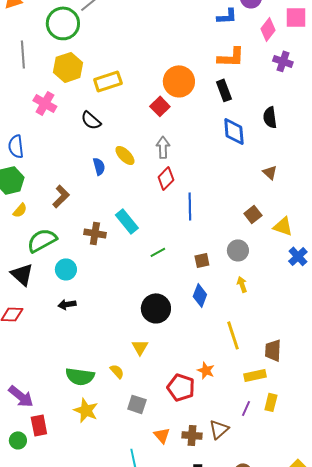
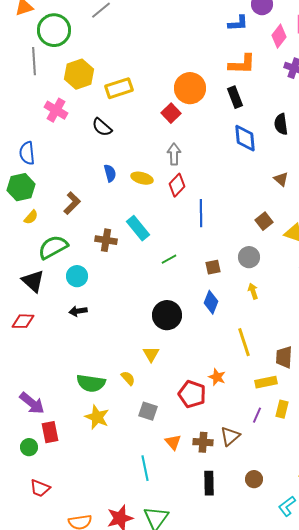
green circle: (63, 23) -> (54, 30), moved
yellow ellipse: (125, 155) -> (142, 178), moved, turned -30

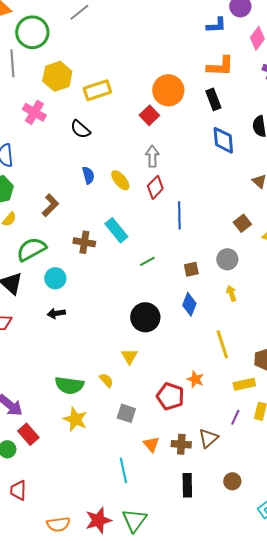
yellow ellipse: (142, 178) -> (120, 180), turned 35
red rectangle: (50, 432) -> (28, 434), turned -30
red trapezoid: (40, 488) -> (18, 490), turned 70

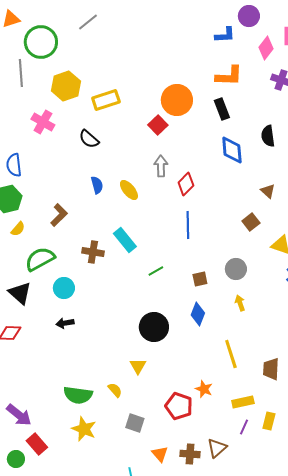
red diamond: (155, 187) -> (186, 184), moved
brown square: (242, 223) -> (251, 222), moved
yellow rectangle: (244, 384) -> (243, 402), moved

